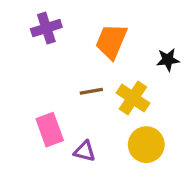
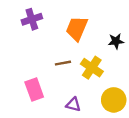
yellow circle: (146, 145) -> (114, 100), moved
purple triangle: (85, 151) -> (73, 105), moved

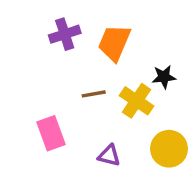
purple cross: (32, 19) -> (65, 34), moved
black star: (116, 41) -> (164, 77), moved

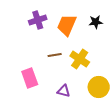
black star: (164, 77) -> (96, 22), moved

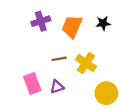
purple triangle: (64, 91) -> (57, 87), moved, turned -32

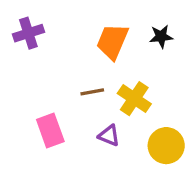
purple cross: (41, 21) -> (28, 33), moved
purple triangle: (57, 87) -> (109, 136), moved, turned 40

